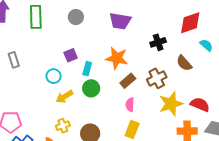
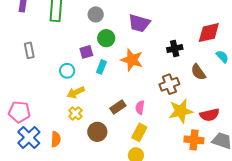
brown rectangle: (128, 81) -> (118, 107), moved
green circle: (91, 88) -> (106, 38), moved
red semicircle: (200, 104) -> (210, 115), turned 138
yellow cross: (63, 126) -> (75, 113), moved, turned -32

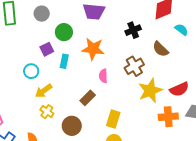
gray circle: (96, 14) -> (42, 14), moved
pink semicircle: (140, 107) -> (103, 76), moved

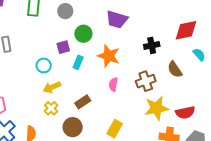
brown rectangle: (88, 98) -> (83, 102), moved

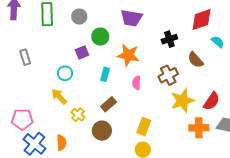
cyan rectangle: (78, 62) -> (105, 74), moved
yellow arrow: (52, 87) -> (59, 97), moved, turned 78
red semicircle: (185, 113) -> (212, 101), turned -36

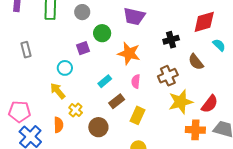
cyan rectangle: (105, 74) -> (105, 81), moved, turned 32
brown rectangle: (109, 104) -> (117, 101), moved
yellow rectangle: (144, 126) -> (138, 115), moved
orange semicircle: (61, 143) -> (58, 125), moved

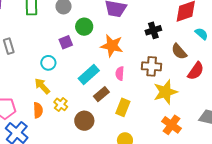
brown cross: (168, 76) -> (152, 66), turned 30
cyan rectangle: (105, 81) -> (89, 75), size x1.5
red semicircle: (210, 104) -> (196, 71), moved
orange semicircle: (58, 125) -> (38, 110), moved
orange cross: (195, 130) -> (171, 125), moved, turned 36

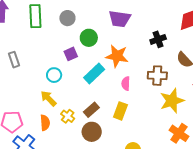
cyan rectangle: (89, 75) -> (94, 74), moved
brown rectangle: (101, 94) -> (91, 110), moved
yellow rectangle: (123, 107) -> (120, 111), moved

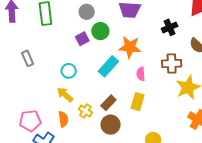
gray circle: (67, 18) -> (87, 12), moved
purple square: (71, 54) -> (82, 39), moved

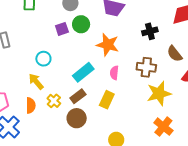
cyan rectangle: (108, 66) -> (83, 72), moved

